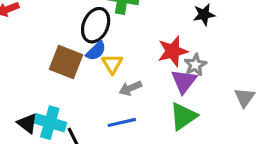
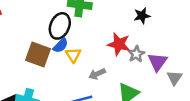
red star: (173, 51) -> (119, 44), turned 30
purple triangle: (184, 81) -> (157, 62), moved
gray arrow: (130, 88) -> (97, 74), moved

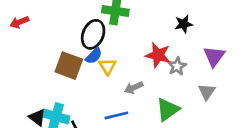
purple triangle: (157, 62) -> (214, 56), moved
gray triangle: (174, 78) -> (207, 92), moved

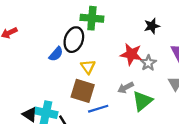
blue semicircle: (94, 56) -> (56, 54), moved
brown square: (69, 66) -> (83, 91), moved
gray arrow: (134, 88) -> (125, 88), moved

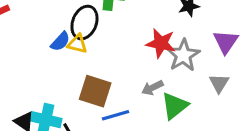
gray star: (148, 63) -> (183, 55), size x1.5
yellow triangle: (88, 67) -> (77, 44), moved, turned -42

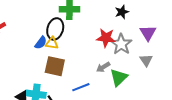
brown square: (95, 91) -> (55, 66), moved

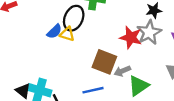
gray star: (121, 44) -> (149, 32), moved
brown square: (55, 66) -> (104, 62), moved

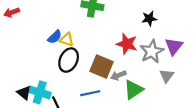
black ellipse: (74, 18) -> (69, 60), moved
gray star: (149, 32) -> (152, 51), moved

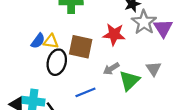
gray star: (152, 51) -> (144, 22), moved
brown square: (102, 66) -> (81, 47), moved
gray triangle: (167, 76) -> (154, 69), moved

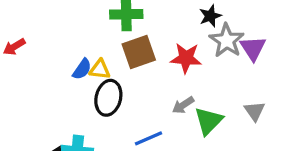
brown square: (81, 47) -> (139, 52), moved, turned -30
gray triangle: (154, 69) -> (255, 111), moved

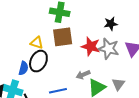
gray star: (227, 41) -> (109, 49), moved, turned -30
blue semicircle: (82, 69) -> (23, 68), moved, turned -32
gray triangle: (255, 111) -> (118, 84), moved

